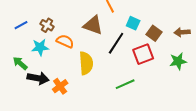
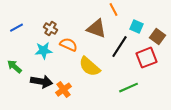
blue line: (21, 25) -> (16, 28), moved
green arrow: (20, 63) -> (14, 67), moved
yellow semicircle: (86, 63) -> (90, 67), turned 135

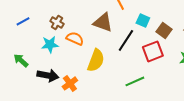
yellow semicircle: (90, 67) -> (96, 60), turned -110

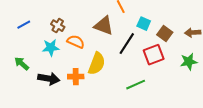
orange cross: (70, 83) -> (76, 77), moved, turned 35

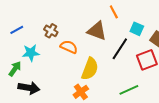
cyan star: (51, 48) -> (31, 53), moved
green arrow: (22, 64) -> (15, 69), turned 84
orange cross: (76, 77) -> (81, 92), moved, turned -35
black arrow: (49, 79) -> (29, 88), moved

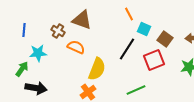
orange line: (114, 12) -> (129, 14), moved
blue line: (17, 30) -> (24, 30), turned -56
brown triangle: (97, 31) -> (82, 20), moved

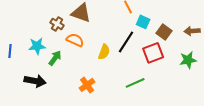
blue line: (24, 30) -> (10, 51), moved
green arrow: (22, 69) -> (55, 58), moved
yellow semicircle: (97, 69) -> (104, 52), moved, size x0.7

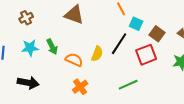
brown cross: (57, 24) -> (26, 18), moved, turned 32
orange semicircle: (75, 40) -> (74, 60), moved
green arrow: (55, 58) -> (52, 47), moved, turned 119

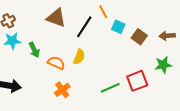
black line: (119, 44) -> (84, 27), moved
cyan star: (30, 48) -> (12, 41), moved
red square: (146, 55) -> (137, 81), moved

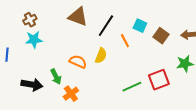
orange line: (103, 12) -> (125, 41), moved
green arrow: (34, 50) -> (56, 77), moved
orange cross: (62, 90) -> (71, 94), moved

